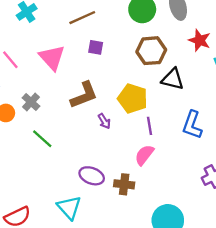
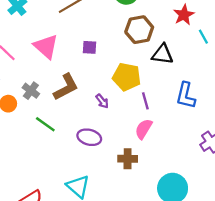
red star: (200, 40) -> (184, 15), turned 30
purple square: (96, 47) -> (89, 47), moved
brown L-shape: (84, 95) -> (66, 87), moved
purple ellipse: (92, 176) -> (89, 137), moved

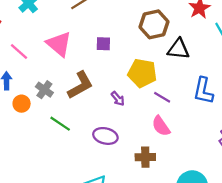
purple line: (145, 101) -> (162, 97), turned -42
pink semicircle: (144, 129) -> (161, 126), turned -65

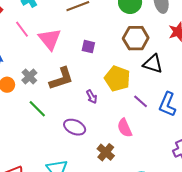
pink line: (19, 51) -> (22, 29), moved
purple line: (162, 97) -> (141, 101), moved
brown cross: (145, 157) -> (106, 152), turned 30

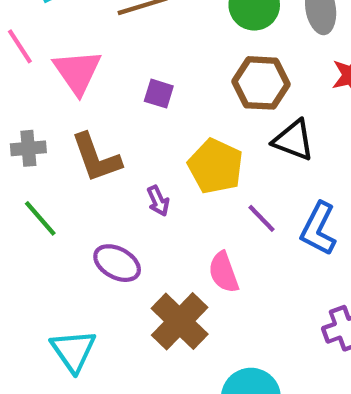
gray cross: (29, 76) -> (28, 148), turned 35
brown L-shape: (61, 79) -> (96, 158), turned 84
brown cross: (106, 152) -> (180, 321), size x1.5

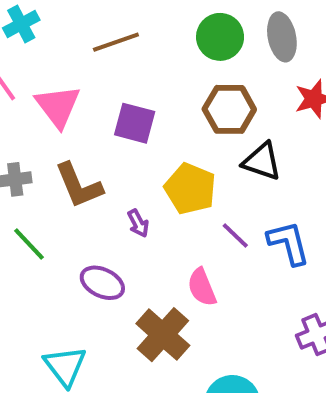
purple square: (159, 94) -> (135, 123), size x1.5
blue L-shape: (318, 229) -> (289, 243), turned 141

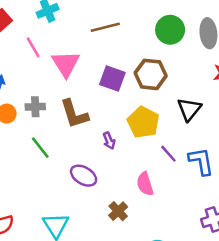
brown hexagon: (229, 109) -> (151, 74), moved
black triangle: (262, 161) -> (189, 109), turned 45
brown cross: (163, 335) -> (118, 211), size x0.6

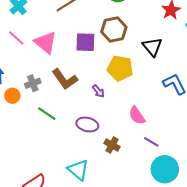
purple line: (168, 154) -> (151, 142), moved
brown cross: (118, 211) -> (112, 145), moved

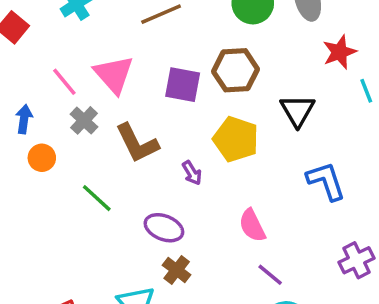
pink line: (16, 38) -> (64, 82), moved
gray cross: (33, 83) -> (84, 120), moved, turned -35
brown cross: (112, 145) -> (177, 270), moved

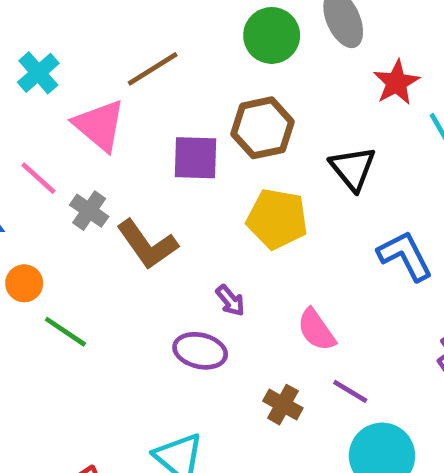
pink triangle: (114, 74) -> (99, 125), moved
gray cross: (84, 120) -> (89, 211), moved
purple arrow: (192, 173) -> (230, 301), moved
green line: (97, 198) -> (65, 332), moved
brown cross: (177, 270) -> (283, 405), moved

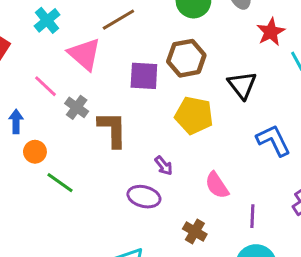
brown L-shape: (147, 244) -> (112, 129), turned -147
purple line: (350, 391) -> (252, 216), moved, turned 60

